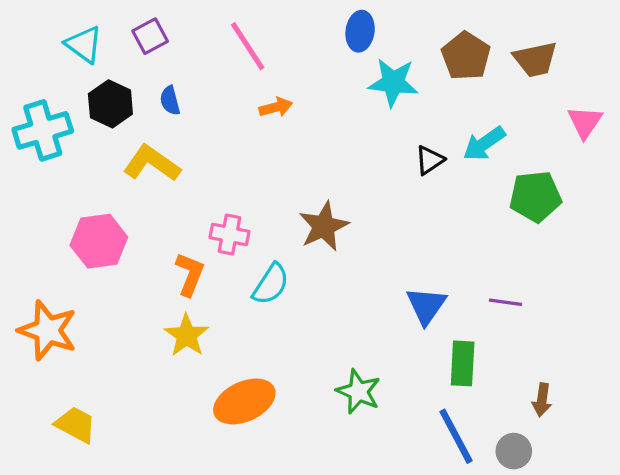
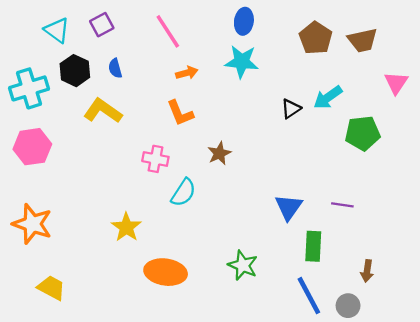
cyan star: (393, 82) -> (242, 62), moved
brown star: (324, 226) -> (219, 153), size x0.7
pink hexagon: (99, 241) -> (32, 147), moved
orange L-shape: (190, 274) -> (180, 113), moved, turned 136
orange ellipse: (244, 401) -> (166, 272), turned 33

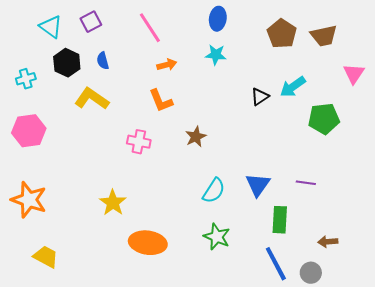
cyan star: (242, 62) -> (216, 55), size x0.7
cyan cross: (29, 88) -> (26, 79), size x0.6
cyan semicircle: (183, 193) -> (214, 191), moved
brown arrow: (367, 271) -> (328, 242), turned 78

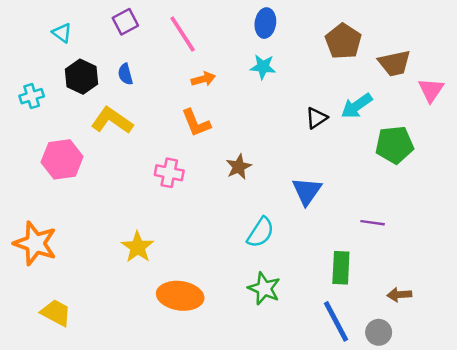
purple square: (91, 22) -> (125, 22), moved
cyan triangle: (51, 27) -> (62, 33), size x0.7
brown trapezoid: (324, 36) -> (394, 63), moved
pink hexagon: (29, 131) -> (62, 159), moved
blue triangle: (258, 185) -> (307, 191), moved

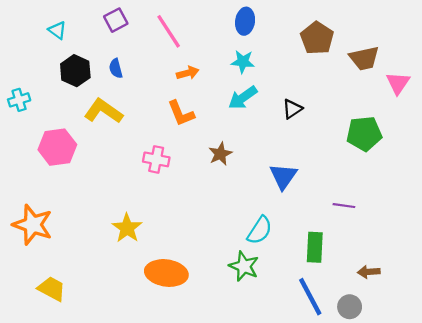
cyan cross: (32, 96) -> (19, 100), moved
cyan arrow: (357, 106) -> (243, 98), moved
cyan semicircle: (261, 232) -> (260, 230), moved

